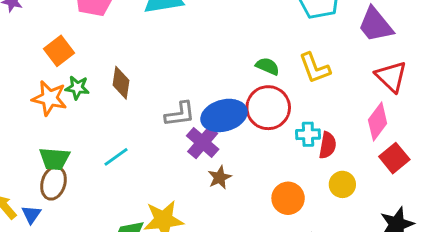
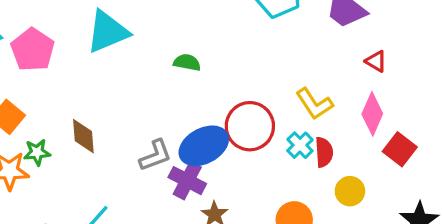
green semicircle: (268, 66) -> (187, 62), moved
yellow L-shape: (315, 68) -> (314, 104), moved
red triangle: (391, 76) -> (376, 61), size x0.6
cyan cross: (308, 134) -> (300, 145), turned -30

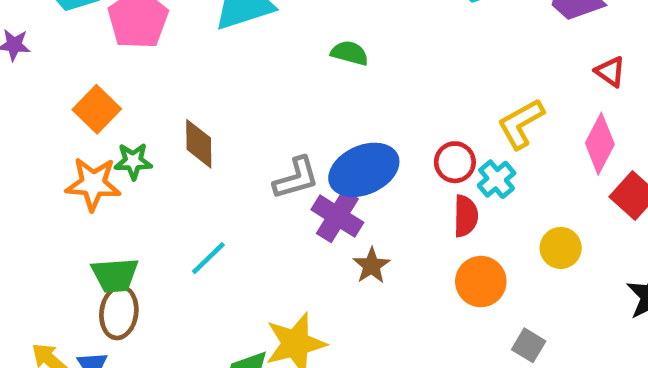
yellow L-shape: (314, 104) -> (521, 124), turned 90
red circle: (250, 126) -> (455, 162), moved, size x0.6
red semicircle: (324, 152) -> (466, 216), moved

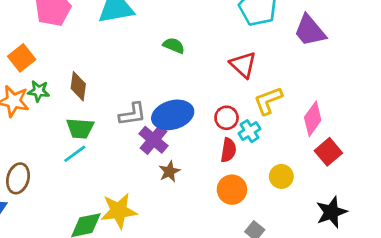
red triangle: (610, 72) -> (243, 65), moved, size x1.5
green trapezoid: (115, 275) -> (80, 128), moved

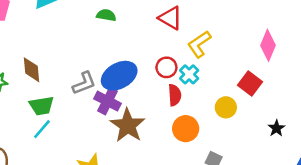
pink diamond: (313, 119) -> (268, 45), moved
red square: (328, 152) -> (250, 84), moved
brown star: (169, 171) -> (128, 125), size x1.8
black star: (331, 212) -> (276, 128), size x0.6

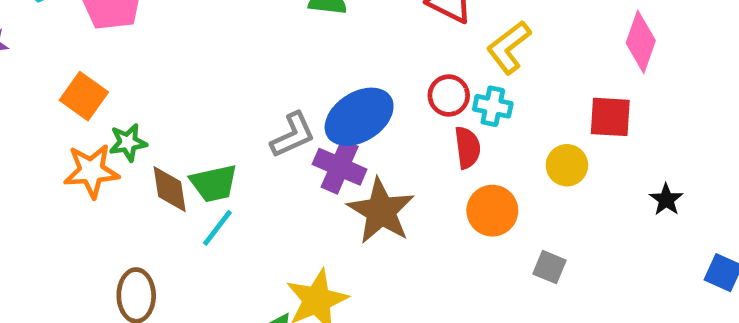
brown diamond: (32, 70) -> (170, 189), moved
cyan cross: (189, 74) -> (493, 106), turned -30
red square: (250, 84) -> (610, 117), turned -30

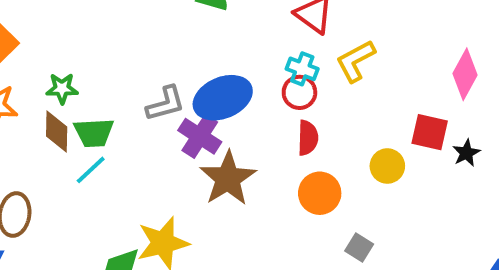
cyan cross: (493, 106) -> (302, 69), moved
green star: (128, 142) -> (62, 88), moved
black star: (666, 200) -> (466, 153), moved

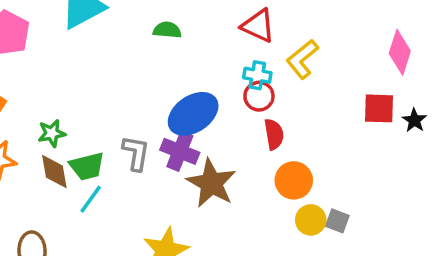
gray L-shape: (166, 104) -> (136, 153), moved, turned -54
yellow circle: (387, 166) -> (311, 220), moved

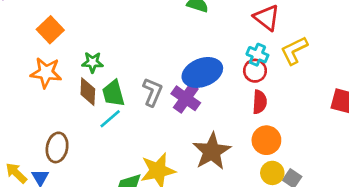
green trapezoid: (87, 166) -> (113, 93), turned 76
brown star: (211, 183) -> (212, 151), moved

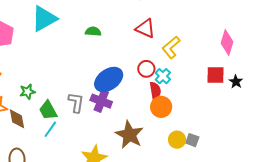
cyan cross: (257, 55) -> (163, 76), moved, turned 35
brown diamond: (88, 92) -> (17, 119), moved
orange circle: (266, 140) -> (161, 107), moved

